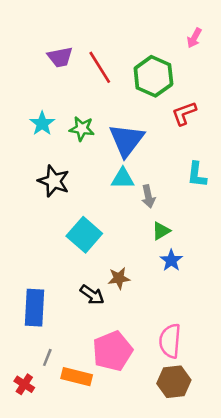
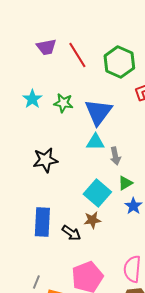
black star: (54, 181) -> (45, 160), moved, turned -30
cyan square: (84, 235) -> (97, 193), moved
blue rectangle: (35, 308) -> (42, 222), moved

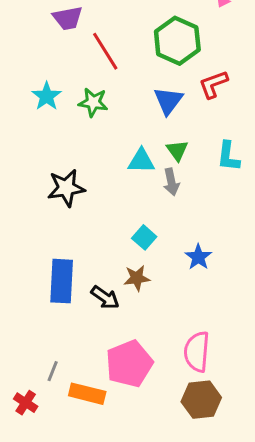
red line: (77, 55) -> (105, 51), moved
blue triangle: (98, 112) -> (168, 101), moved, size x0.7
green triangle: (125, 183) -> (177, 150), moved, turned -35
cyan square: (97, 193) -> (144, 237), size x0.6

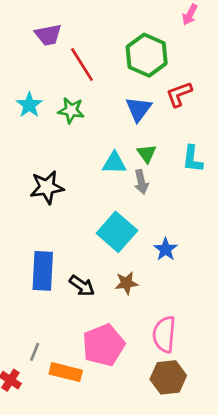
cyan square: (144, 237) -> (117, 232), size x1.8
brown star: (137, 278) -> (126, 283), moved

